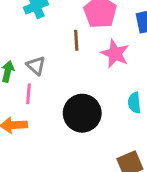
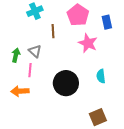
brown line: (76, 40) -> (53, 31), moved

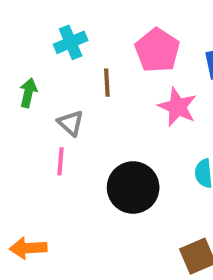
green arrow: (16, 55) -> (28, 93), moved
orange arrow: (20, 91) -> (28, 248), moved

